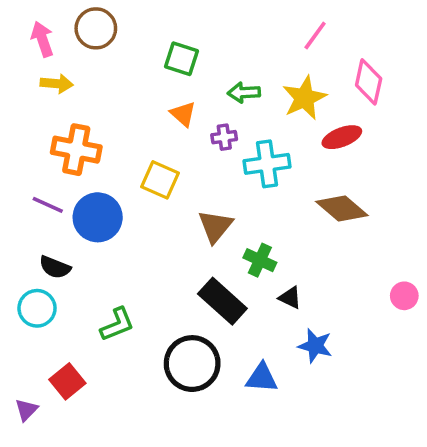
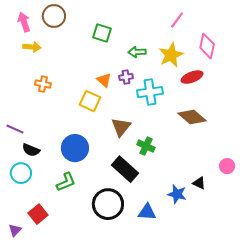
orange triangle: (183, 114) -> (104, 80), moved
orange cross: (76, 150) -> (43, 84), size x0.6
purple line: (48, 205) -> (15, 129), moved
blue circle: (98, 217) -> (75, 148), moved
black triangle: (290, 298) -> (199, 183), moved

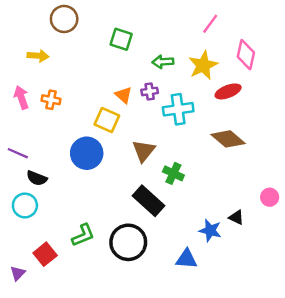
pink arrow: (24, 22) -> (21, 97), moved
blue circle: (75, 148) -> (87, 153), moved
green L-shape: (66, 182) -> (83, 235), moved
blue triangle: (147, 212) -> (186, 259), moved

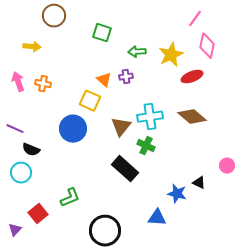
pink line: (210, 24) -> (195, 19), moved
cyan cross: (178, 109) -> (150, 117), moved
black circle: (128, 242) -> (105, 231), moved

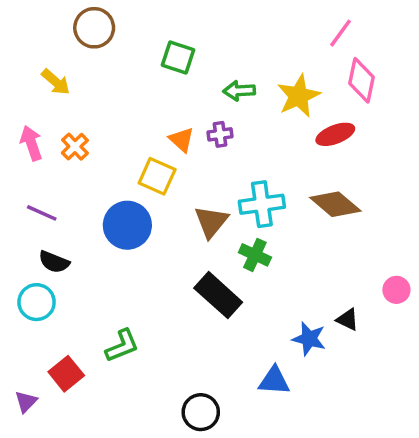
yellow arrow: (32, 47) -> (56, 82), turned 36
orange cross: (43, 84) -> (75, 147), turned 35
purple line: (15, 129) -> (42, 213), moved
black circle: (105, 231) -> (201, 412), moved, size x0.7

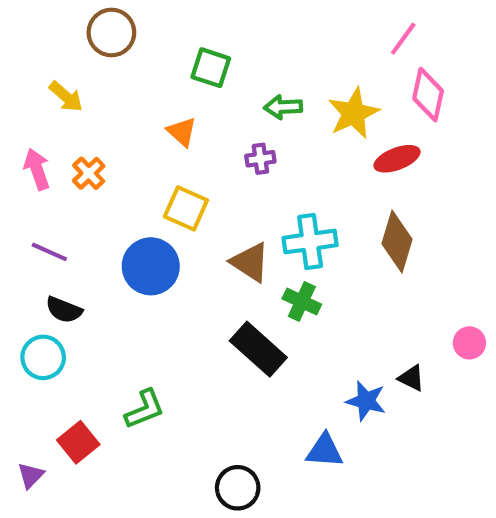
orange triangle: (182, 140) -> (182, 132), moved
brown diamond: (335, 204) -> (397, 242), turned 66
brown triangle: (211, 222) -> (250, 262), turned -36

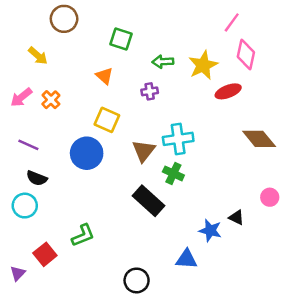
pink arrow: (37, 169) -> (21, 97), turned -110
brown diamond: (397, 242) -> (259, 139), moved, turned -56
brown triangle: (250, 262) -> (144, 151), turned 35

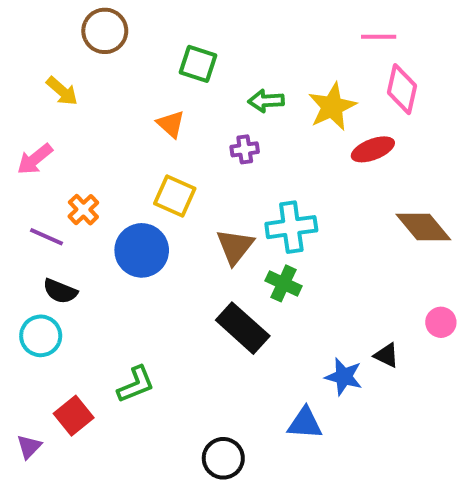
pink line: (232, 22) -> (379, 37), turned 54
orange cross: (51, 100) -> (83, 210), moved

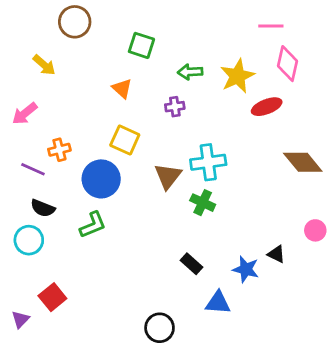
orange cross: (83, 210) -> (59, 150), turned 30
black rectangle: (243, 328) -> (192, 264), moved, size x0.6
green L-shape: (136, 384) -> (93, 225), moved

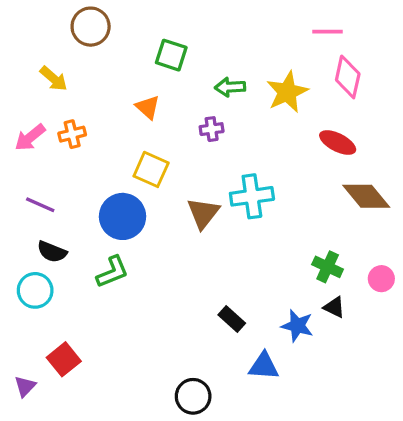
red ellipse: (267, 107) -> (338, 143), moved, turned 48
orange cross: (59, 150) -> (72, 134), moved
green cross: (203, 203) -> (328, 267), moved

